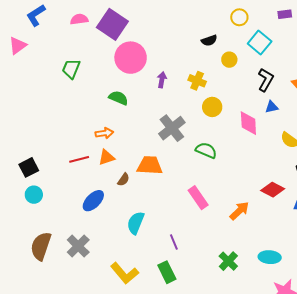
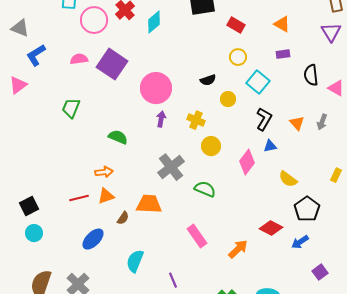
pink circle: (131, 58) -> (156, 88), moved
pink diamond: (248, 123) -> (247, 162), turned 40

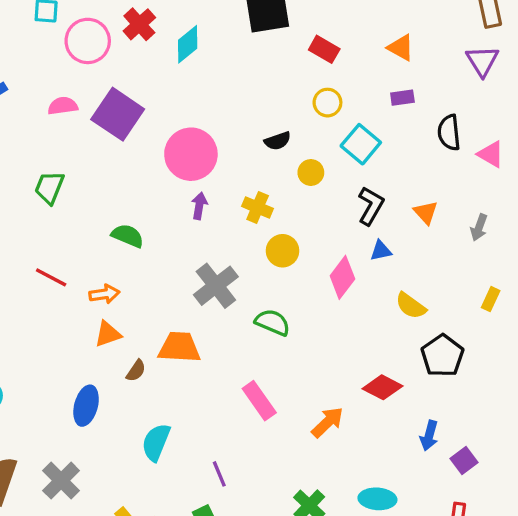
gray arrow: (322, 122) -> (479, 227), moved
red line: (79, 198) -> (51, 277), moved, turned 42
blue ellipse: (93, 239) -> (86, 406), turned -30
blue arrow: (300, 242) -> (429, 436), moved, turned -42

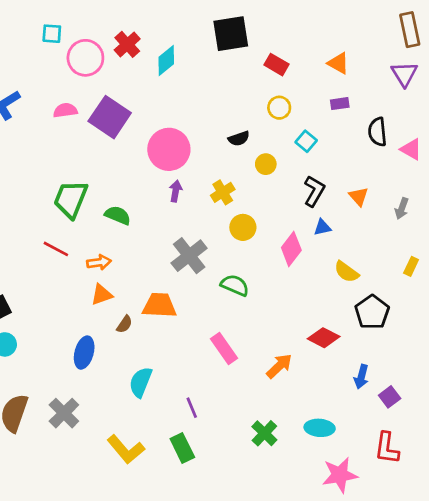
cyan square: (361, 144) -> (306, 141), size x0.7
green trapezoid: (49, 187) -> (71, 199), moved, size x1.4
yellow cross: (258, 207) -> (223, 192), turned 35

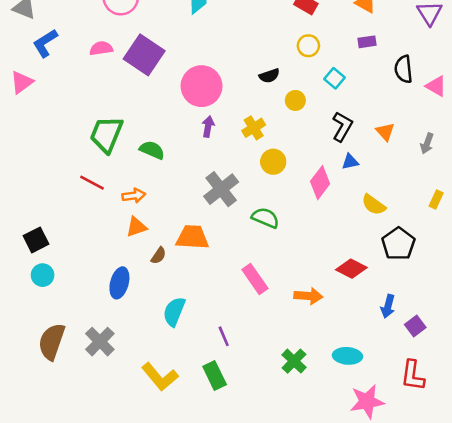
orange arrow: (279, 366) -> (308, 296), turned 48

